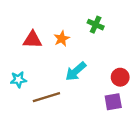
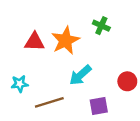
orange star: (62, 39) -> (65, 40), size x1.6
purple square: (113, 102) -> (99, 106), moved

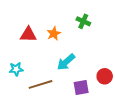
orange star: (65, 40) -> (54, 34), size x0.6
red circle: (127, 81) -> (105, 76), moved

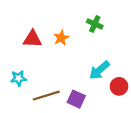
cyan arrow: (66, 62) -> (99, 70), moved
purple square: (81, 87) -> (76, 99), moved, turned 35

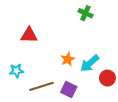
green cross: (95, 24) -> (85, 13), moved
orange star: (61, 38) -> (68, 59), moved

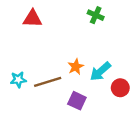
red triangle: (29, 35) -> (32, 19), moved
brown line: (42, 86) -> (48, 82), moved

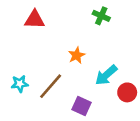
orange star: (76, 67) -> (77, 55), moved
brown line: (48, 82) -> (51, 86), turned -32

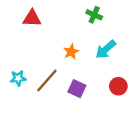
cyan arrow: (106, 75) -> (106, 49), moved
purple square: (81, 106) -> (77, 89), moved

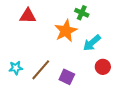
orange star: (71, 52) -> (66, 31), moved, size x1.6
red circle: (118, 86) -> (103, 67), moved

